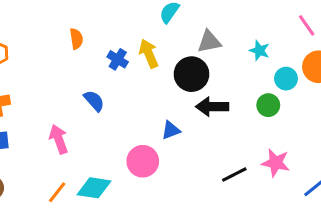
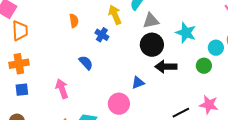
gray triangle: (209, 42) -> (151, 21), moved
cyan star: (259, 51) -> (186, 33), moved, size x1.5
yellow arrow: (149, 53) -> (115, 15), moved

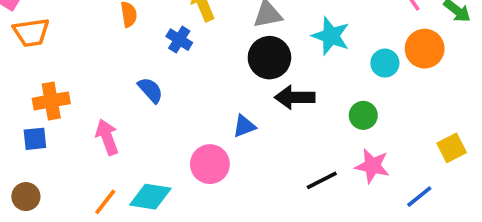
orange trapezoid: (20, 31) -> (31, 32), turned 85
orange cross: (19, 64) -> (51, 101), moved
green circle: (204, 66) -> (363, 115), moved

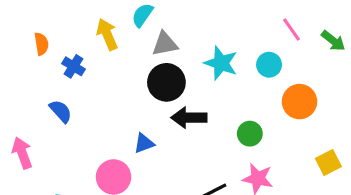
blue cross: (179, 40) -> (73, 66), moved
orange circle: (425, 49) -> (299, 102), moved
cyan circle: (385, 63) -> (269, 65), moved

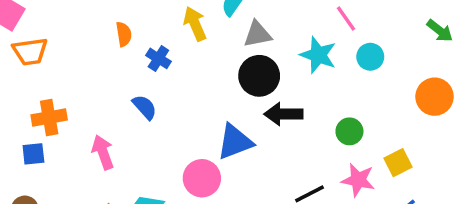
pink line: (291, 29) -> (346, 19), moved
orange circle: (299, 102) -> (435, 97), moved
blue triangle: (144, 143) -> (235, 142), size x1.6
yellow square: (328, 163) -> (398, 163), moved

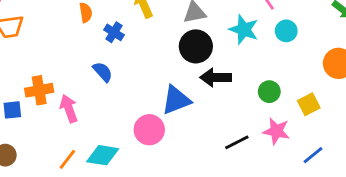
orange cross: (49, 117) -> (39, 90), moved
yellow square: (398, 163) -> (309, 104), moved

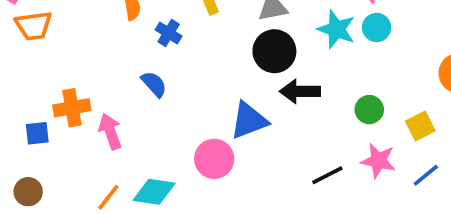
cyan circle: (286, 31) -> (377, 28), moved
blue line: (313, 155) -> (426, 175), moved

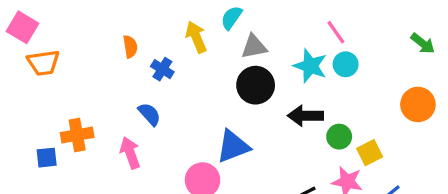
black arrow: (300, 91) -> (305, 116), moved
yellow square: (420, 126) -> (370, 153), moved
pink arrow: (110, 131) -> (130, 153), moved

